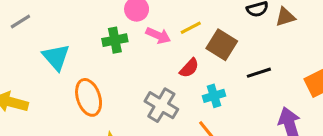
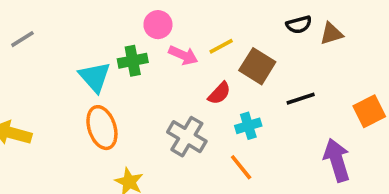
cyan triangle: (56, 57) -> (95, 77), moved

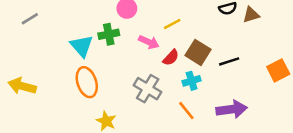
pink arrow: (183, 55) -> (149, 42), moved
brown square: (257, 66) -> (198, 52), moved
purple arrow: (337, 160) -> (232, 109), moved, turned 100

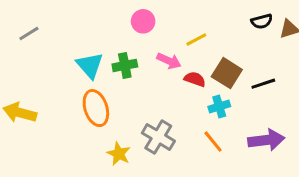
green cross: (109, 34) -> (125, 65), moved
red semicircle: (171, 58) -> (195, 79), turned -114
gray cross: (148, 89) -> (158, 137), moved

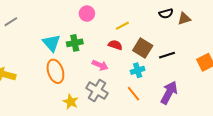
pink arrow: (169, 61) -> (100, 65), moved
red semicircle: (195, 79) -> (115, 45), moved
purple arrow: (266, 140) -> (169, 93), turned -55

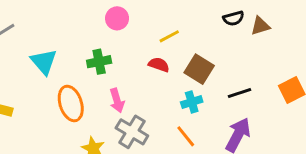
cyan triangle: (51, 43) -> (44, 62), moved
black line: (167, 55) -> (239, 93), moved
pink arrow: (100, 65) -> (117, 100), moved, turned 49

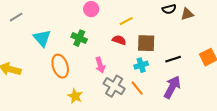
green cross: (99, 62) -> (79, 38), turned 35
brown square: (199, 69) -> (146, 43), turned -30
pink arrow: (117, 100) -> (100, 65), moved
gray cross: (132, 132) -> (114, 86), moved

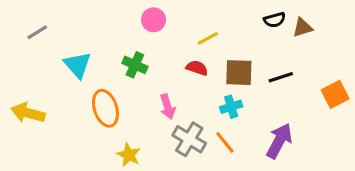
black line: (173, 59) -> (281, 77), moved

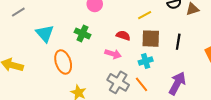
yellow line: (208, 38) -> (145, 15), moved
black line: (281, 77) -> (178, 42), turned -63
pink arrow: (168, 107) -> (113, 54), moved, turned -56

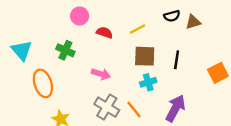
red semicircle: (123, 36) -> (104, 33), moved
cyan cross: (146, 61) -> (148, 82), moved

